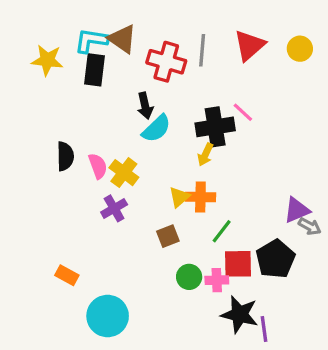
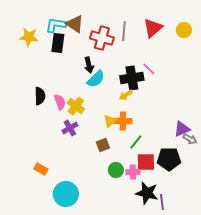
yellow arrow: (205, 155) -> (126, 95), turned 32
black pentagon: (275, 259) -> (169, 159), turned 30

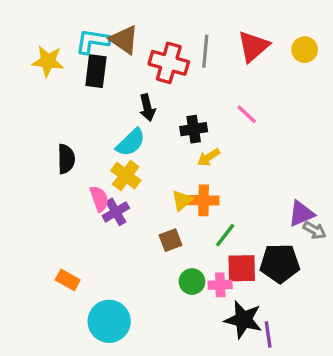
black cross: (132, 78) -> (194, 129), moved, size x0.7
cyan semicircle: (96, 79) -> (131, 142), moved
pink semicircle: (60, 102) -> (99, 199), moved

